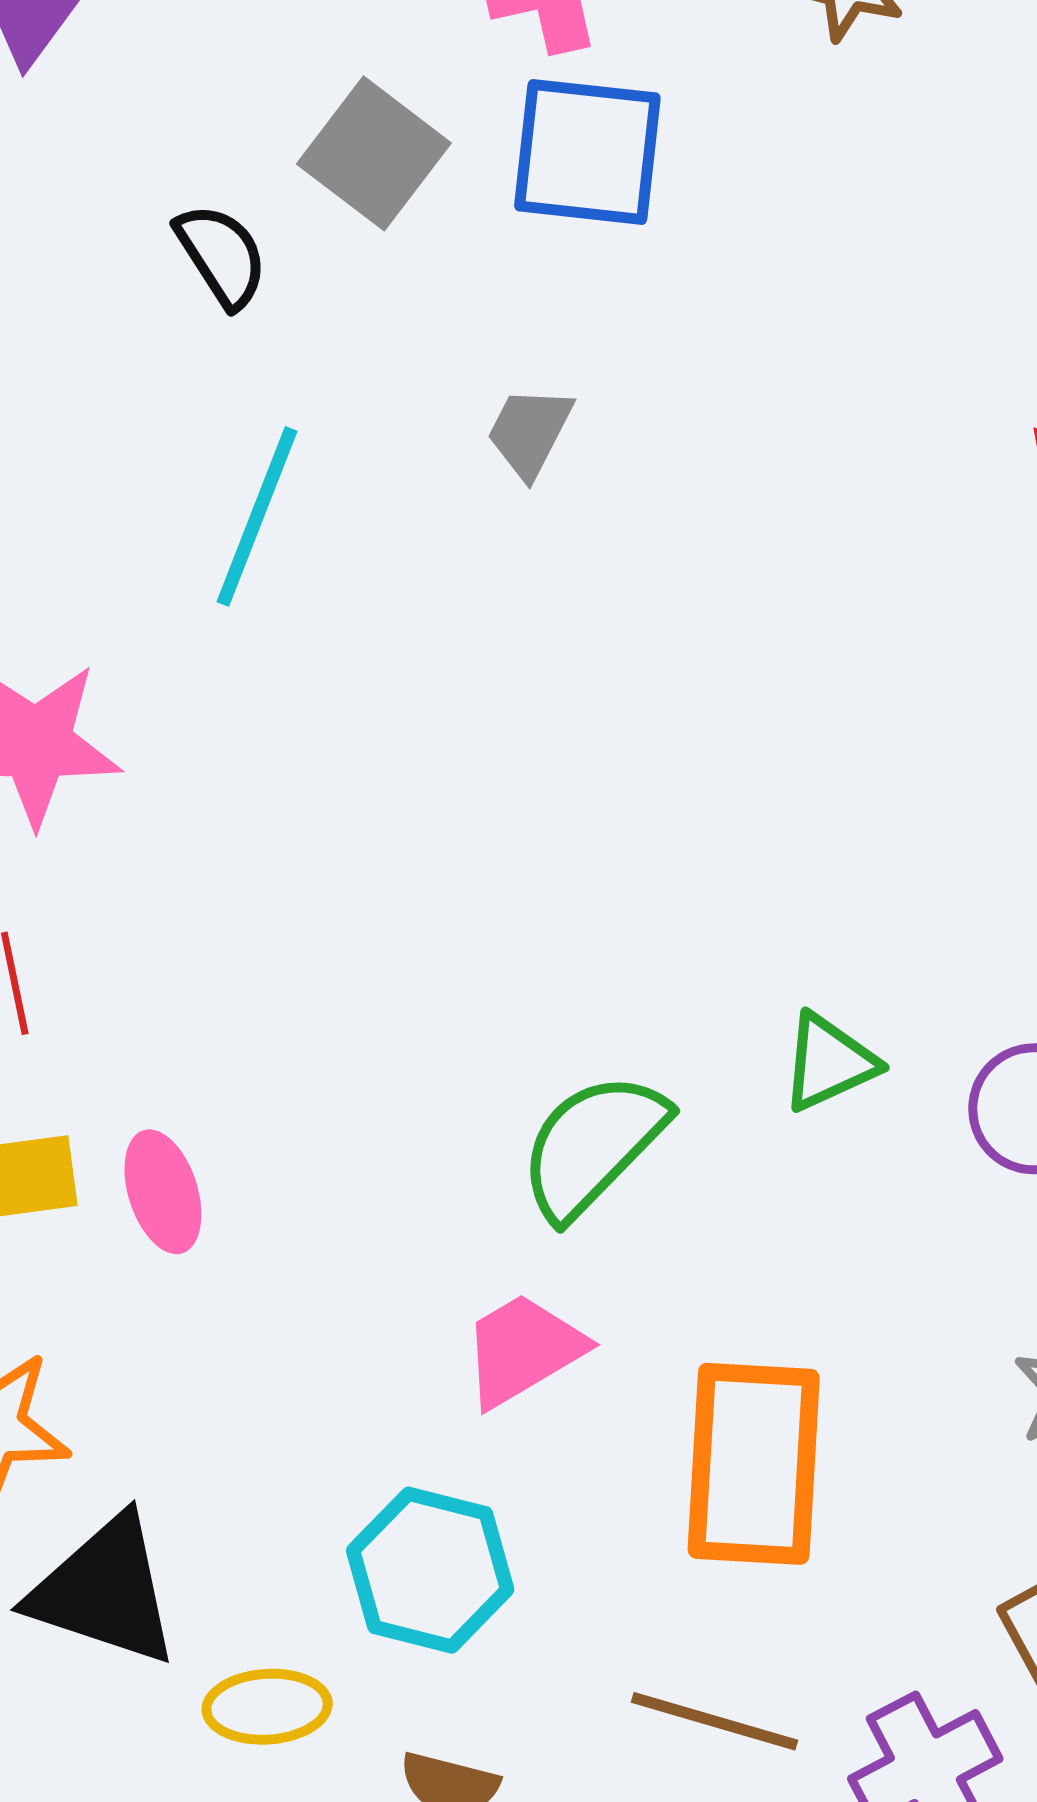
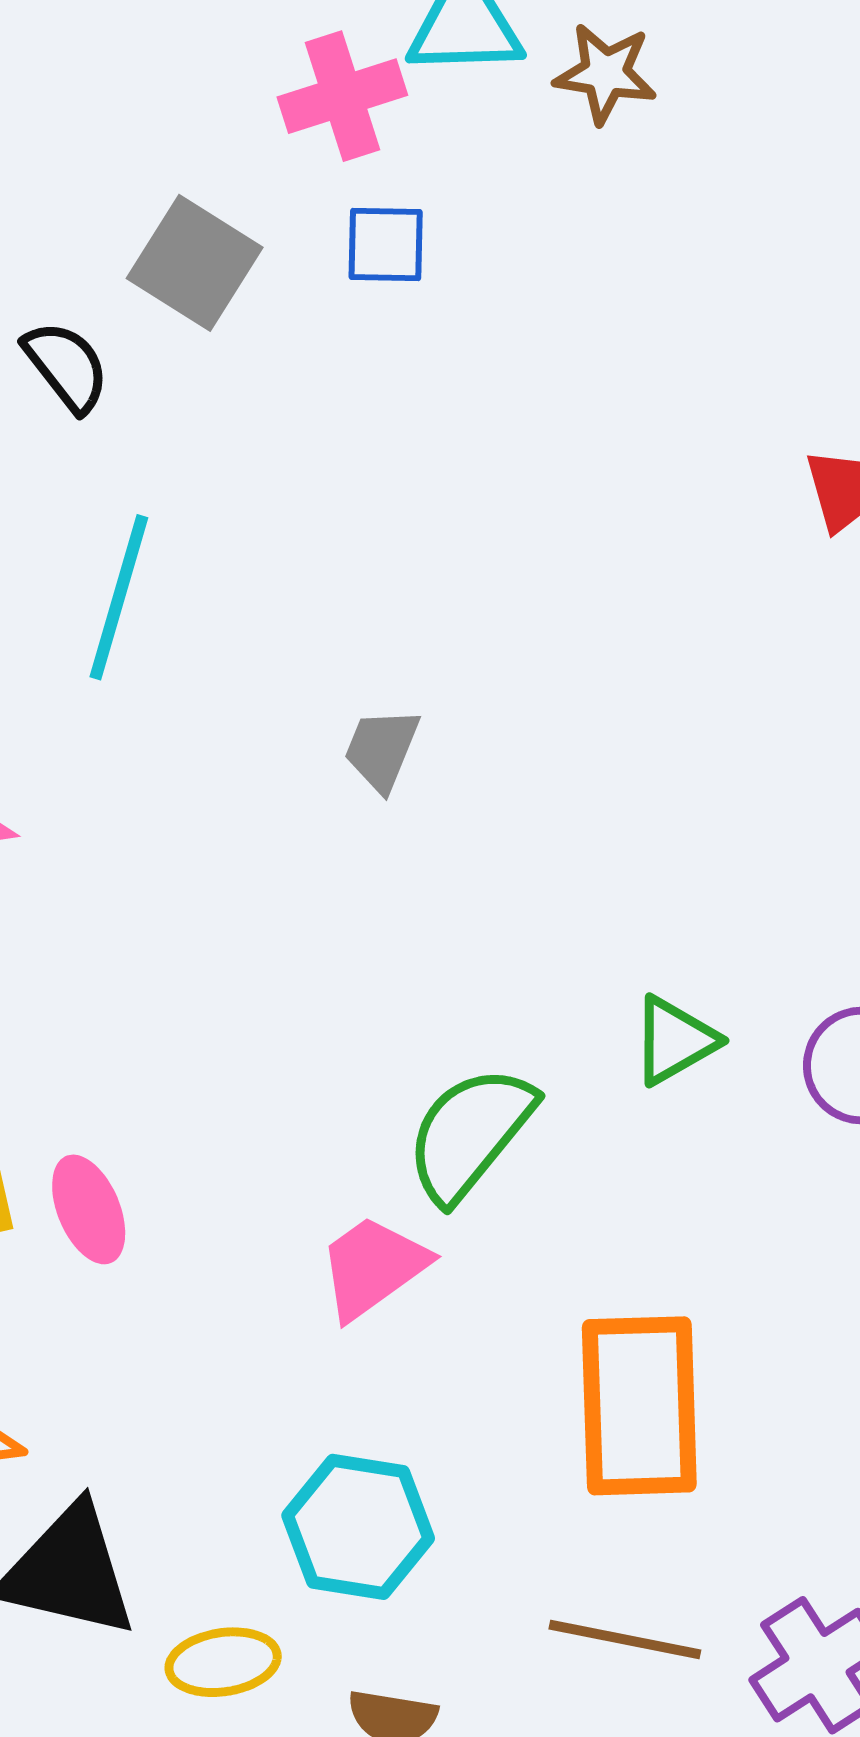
blue square: (587, 152) -> (386, 245), size x0.6
gray trapezoid: (530, 432) -> (382, 749), moved
pink trapezoid: (523, 1350) -> (373, 1267), moved

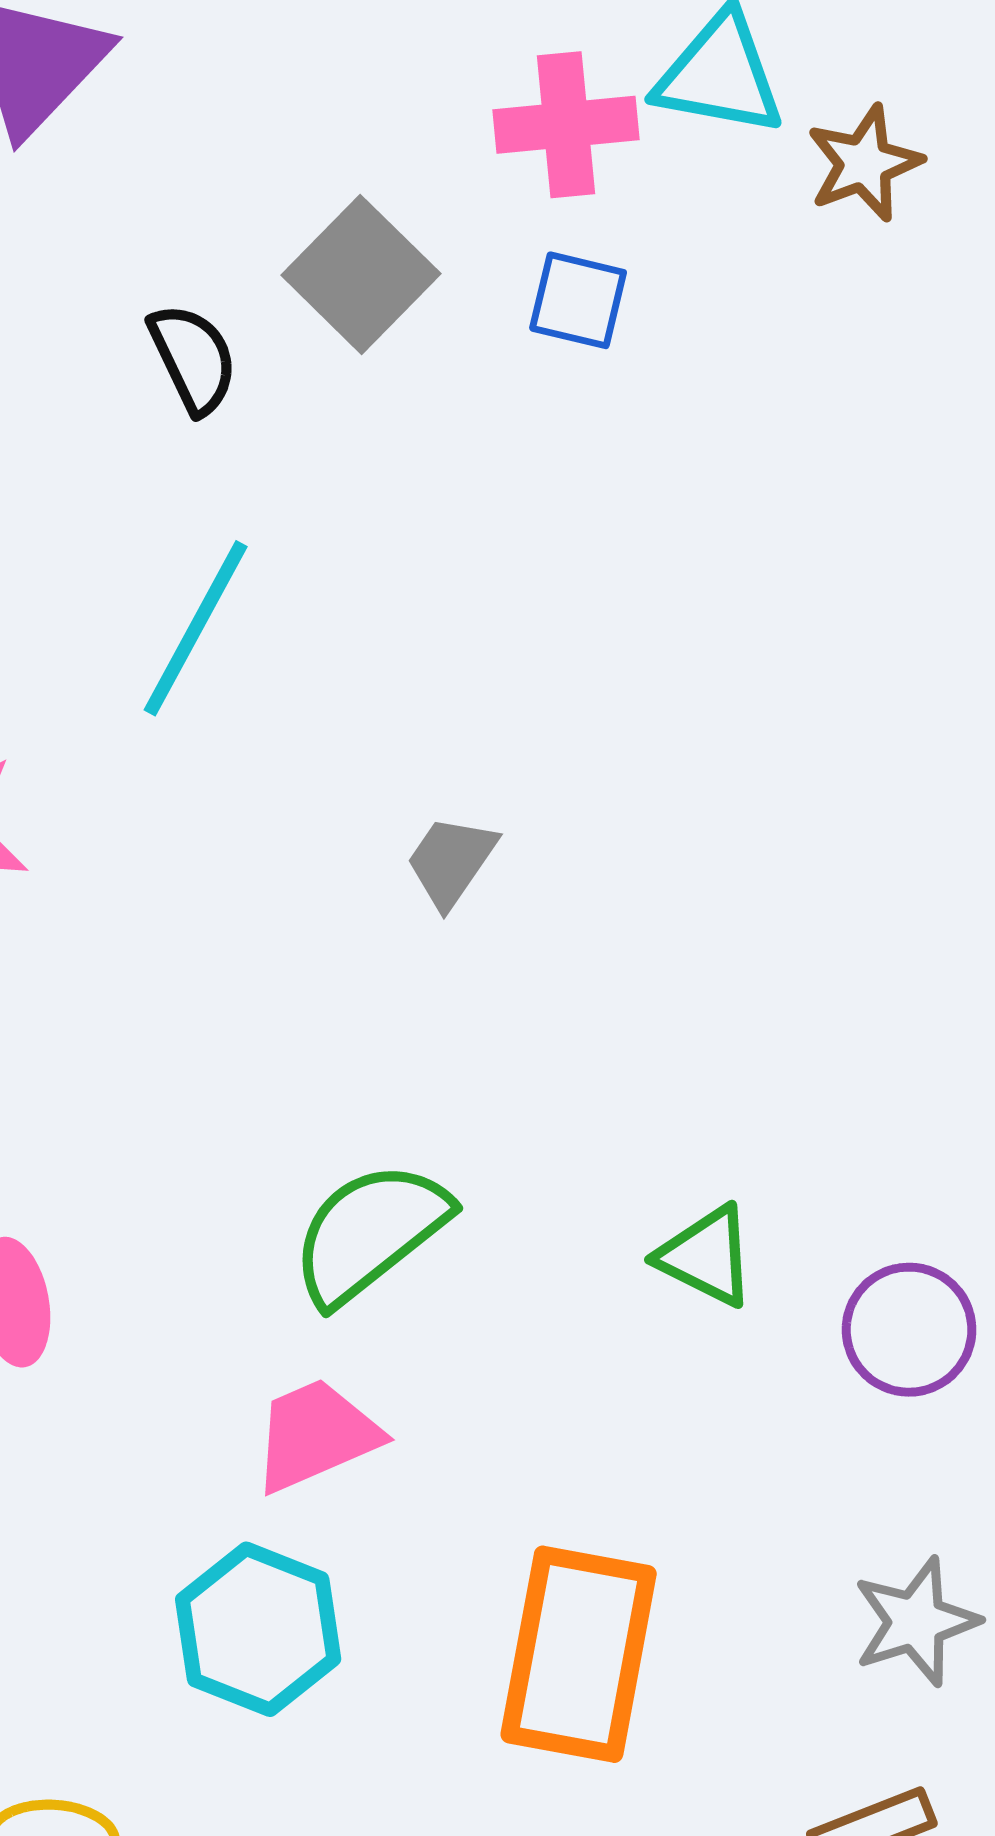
brown star: (606, 73) -> (864, 163), turned 30
green triangle: (675, 1040) -> (706, 1256), turned 44
green semicircle: (470, 1134) -> (370, 1233), moved
cyan hexagon: (358, 1527) -> (258, 1629), moved

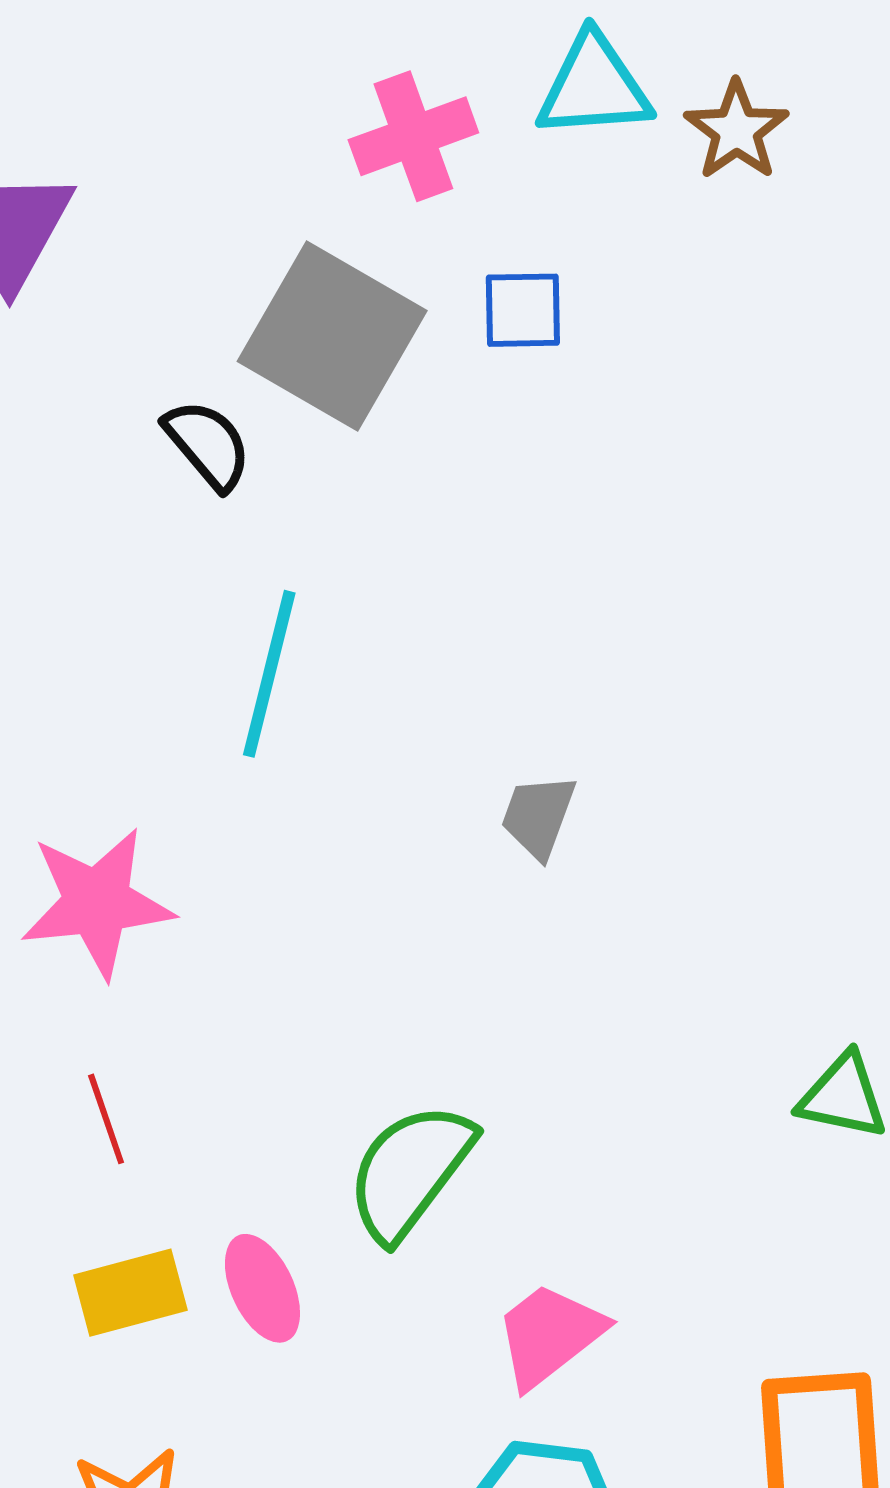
pink cross: (566, 125) -> (413, 136), moved
gray square: (361, 274) -> (332, 336), size x1.4
green semicircle: (370, 1233) -> (410, 1171), moved

